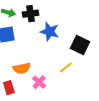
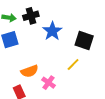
blue star: (50, 32) -> (52, 31), turned 30

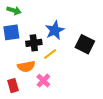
black cross: (31, 16) -> (34, 43), moved
yellow line: (73, 65) -> (50, 54), moved

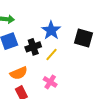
orange semicircle: (26, 66) -> (19, 73), moved

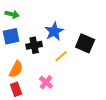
yellow line: (51, 55) -> (61, 56), moved
orange semicircle: (19, 73) -> (16, 69), turned -48

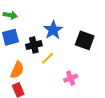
yellow line: (61, 56) -> (48, 58), moved
pink cross: (46, 82) -> (71, 78), moved, turned 32

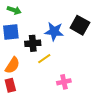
blue star: (53, 30) -> (54, 32), turned 30
black square: (85, 40) -> (80, 25), moved

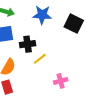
blue star: (54, 32) -> (42, 15), moved

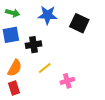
yellow line: (40, 59) -> (45, 68), moved

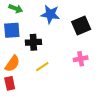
black square: (79, 23) -> (81, 25), turned 36
pink cross: (67, 81) -> (81, 59), moved

